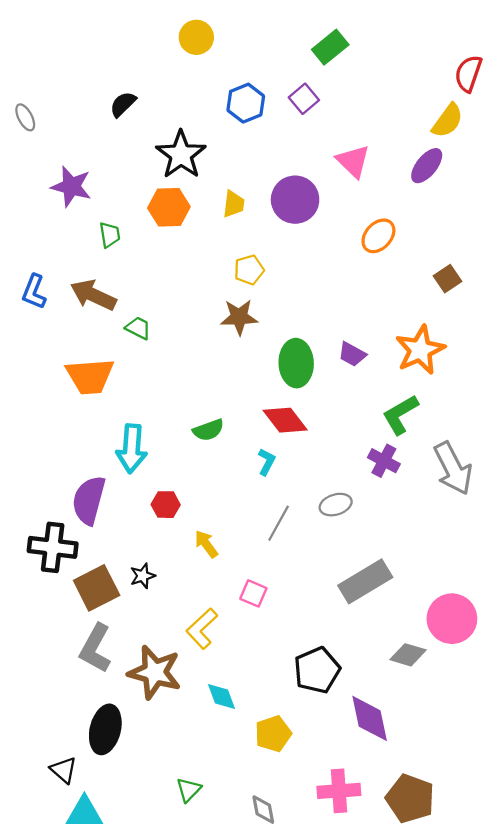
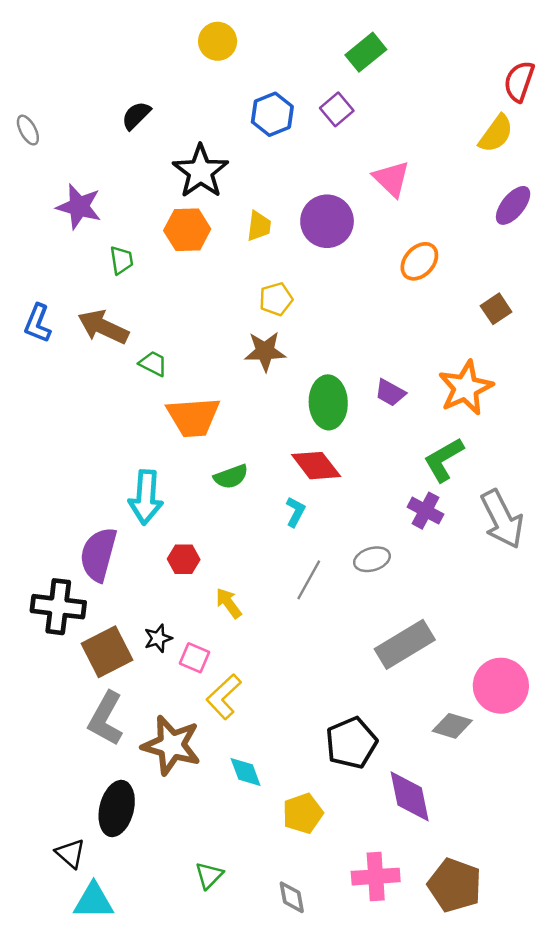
purple ellipse: (427, 166) -> (513, 205), moved
orange trapezoid: (90, 376) -> (193, 417), moved
pink square: (253, 593) -> (194, 658), moved

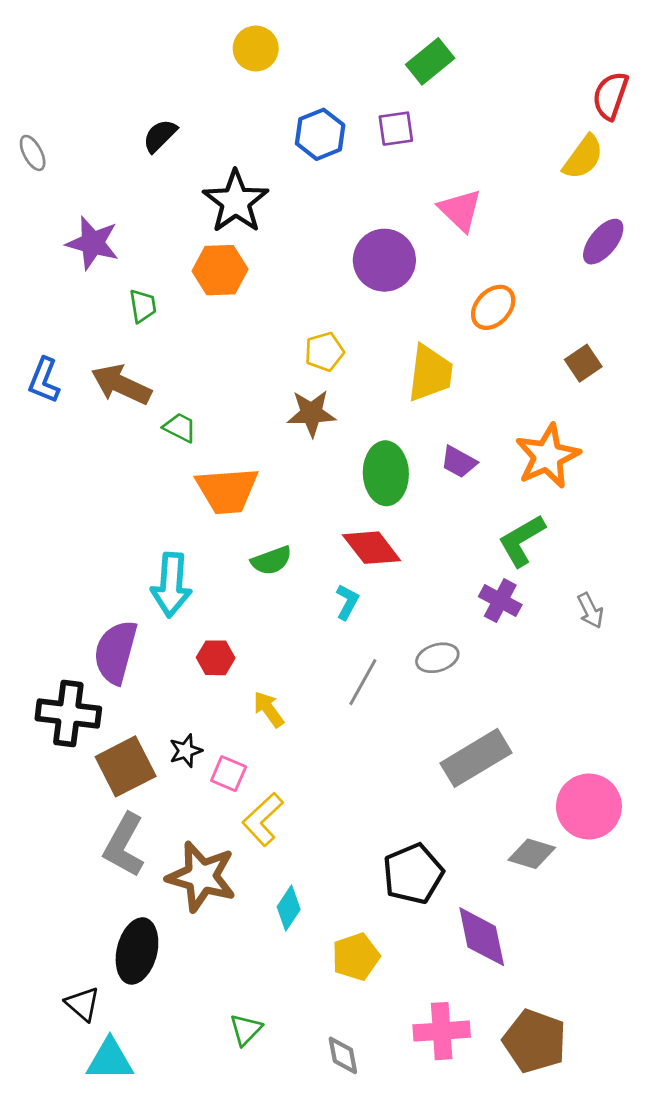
purple square: (337, 109) -> (396, 129), turned 32
yellow trapezoid: (259, 226) -> (430, 373), moved, size x1.6
gray arrow: (502, 519) -> (590, 611), size x0.5
cyan diamond: (246, 772) -> (289, 908), turned 54

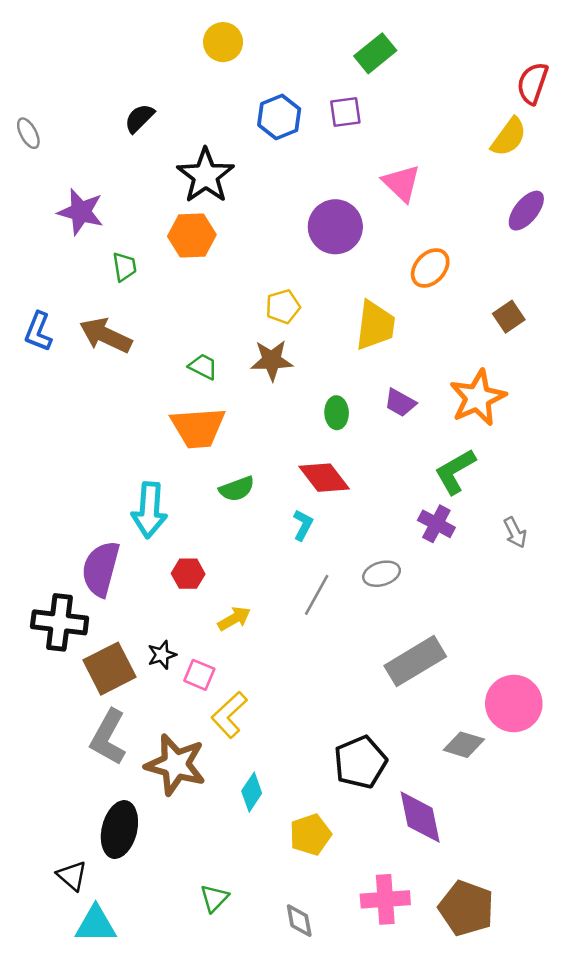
green trapezoid: (180, 428) -> (203, 367), moved
green ellipse: (386, 473) -> (337, 413), size x0.6
yellow arrow: (269, 709) -> (234, 619), turned 96

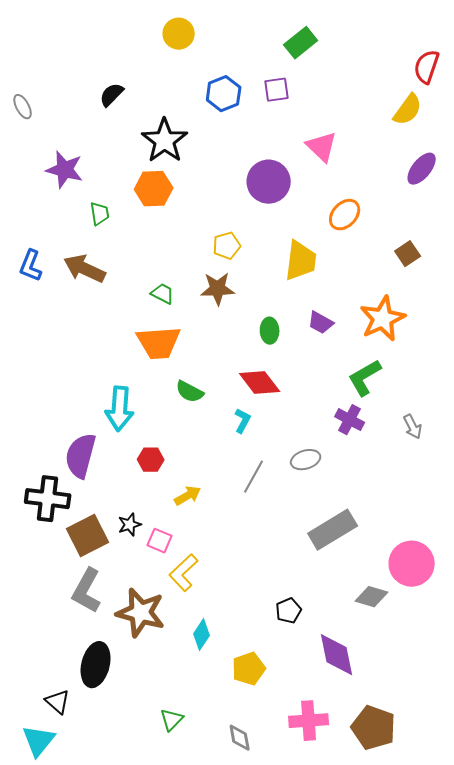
green semicircle: (237, 489) -> (190, 392), turned 48
black pentagon: (360, 762) -> (289, 611), size x0.6
cyan triangle: (96, 924) -> (39, 741), moved, turned -51

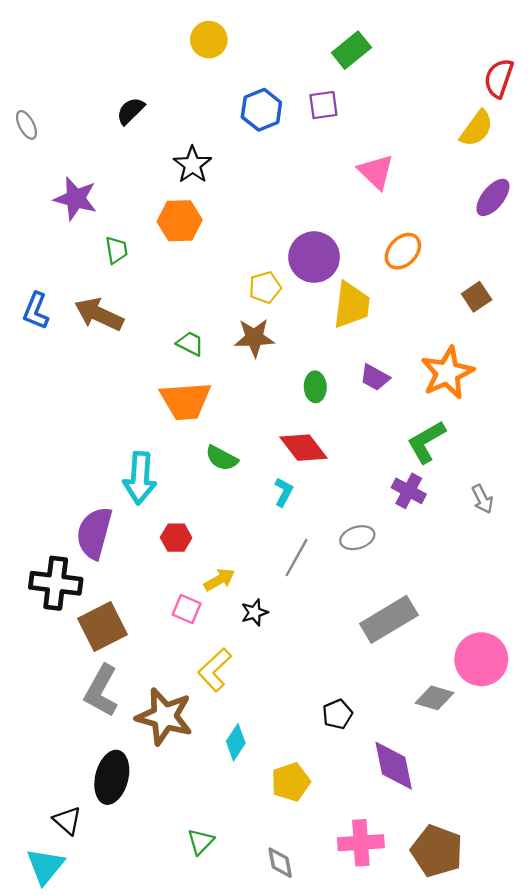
black star: (165, 141) -> (192, 165), size x0.7
purple circle: (269, 182) -> (314, 257), moved
black star: (130, 525) -> (254, 612), moved
pink square: (160, 541) -> (187, 609), moved

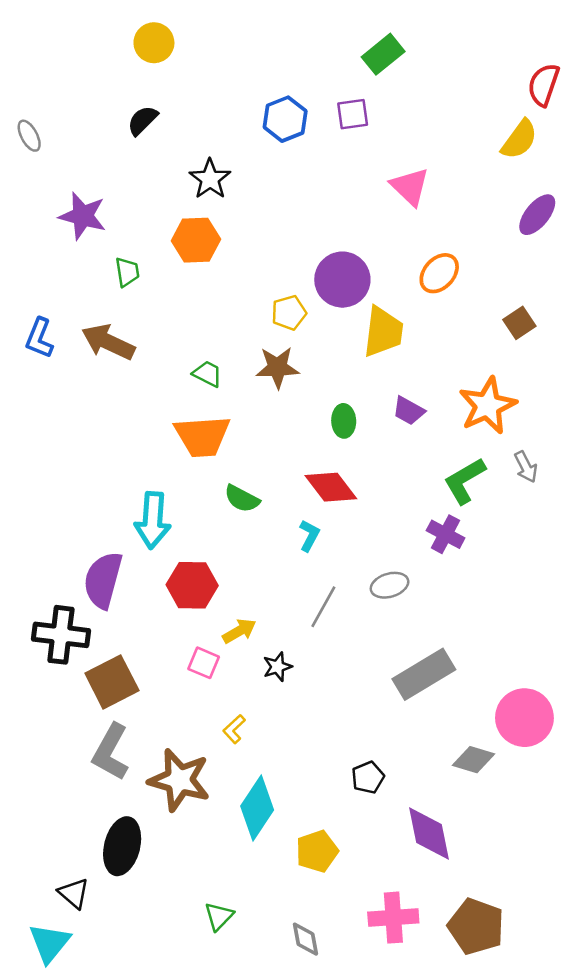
yellow circle: (209, 40) -> (154, 43), moved
gray arrow: (482, 499) -> (526, 467), moved
red hexagon: (176, 538) -> (192, 585), size x1.5
yellow L-shape: (215, 670) -> (234, 729), size x0.6
cyan diamond: (236, 742) -> (257, 808), size x1.6

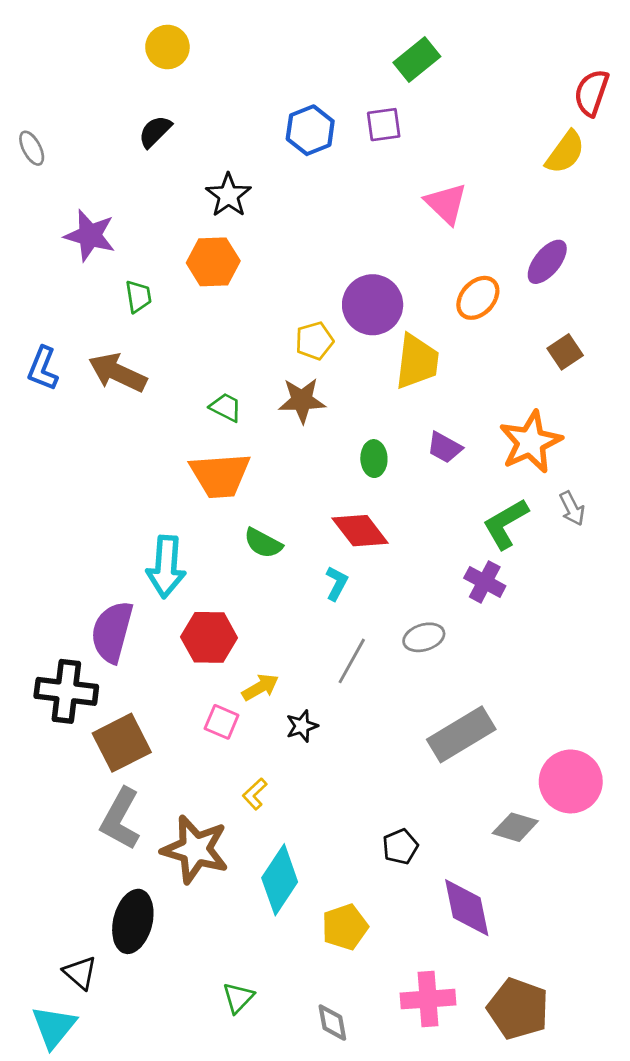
purple ellipse: (537, 215) -> (547, 262), moved

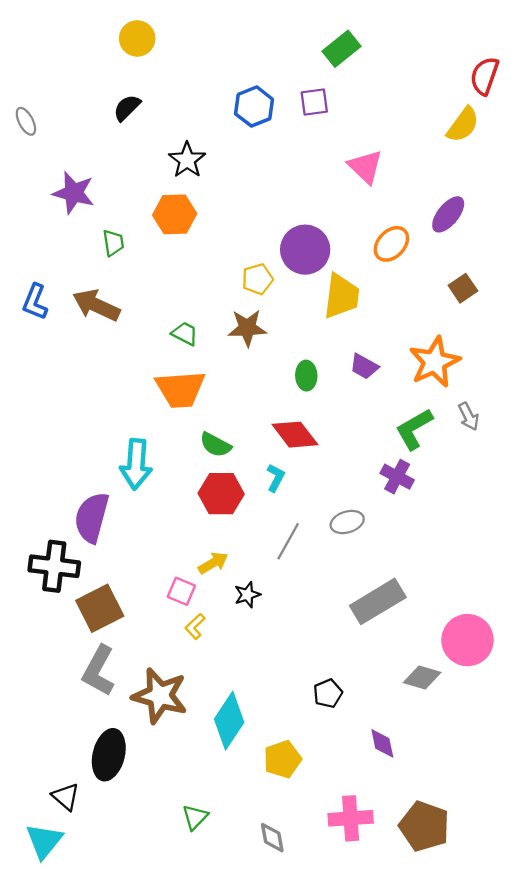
red hexagon: (209, 637) -> (221, 494), moved
yellow L-shape: (255, 794) -> (195, 626), moved
purple diamond: (467, 908) -> (382, 743), size x0.6

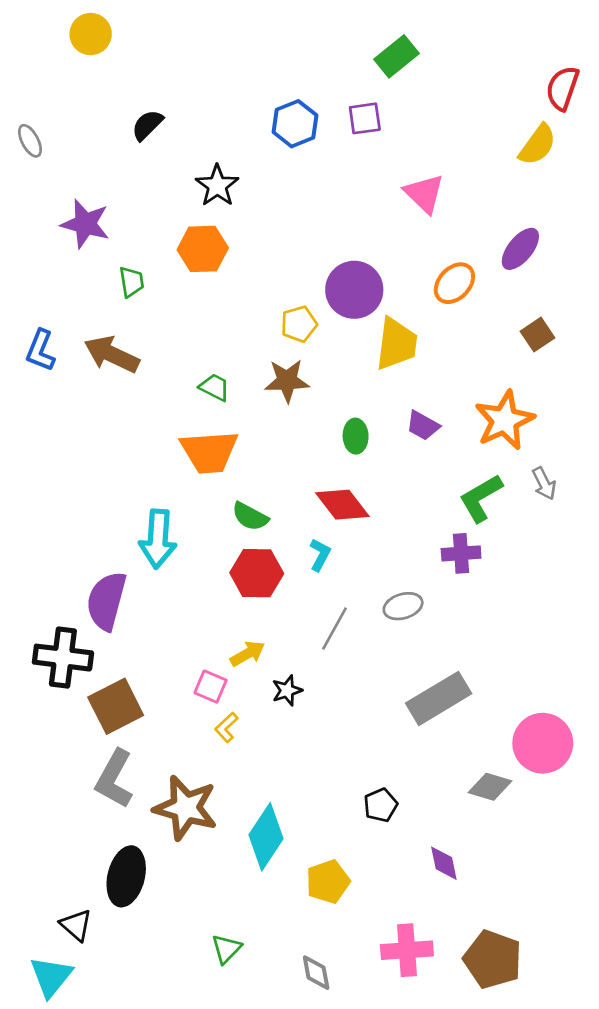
yellow circle: (137, 38) -> (91, 34), moved
purple cross: (397, 477) -> (461, 553), turned -32

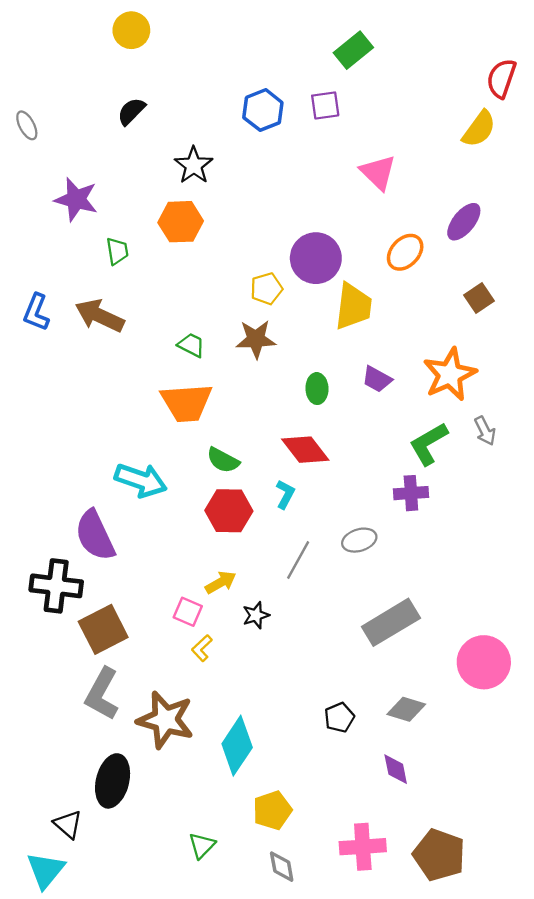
yellow circle: (91, 34) -> (131, 30), moved
cyan arrow: (158, 539) -> (141, 480), turned -75
purple semicircle: (106, 601) -> (95, 535), turned -40
gray diamond: (490, 787) -> (406, 709), moved
yellow pentagon: (328, 882) -> (272, 810), moved

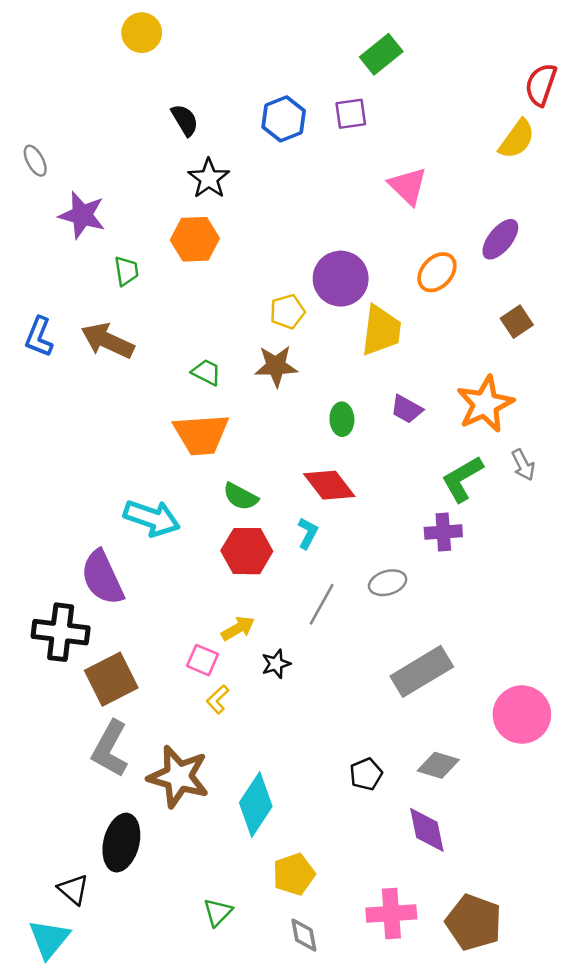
black semicircle: (131, 111) -> (185, 120), moved, turned 104
gray ellipse: (27, 125) -> (35, 161), moved
purple diamond: (396, 769) -> (427, 830), size x1.4

